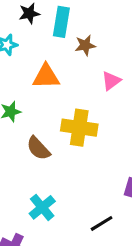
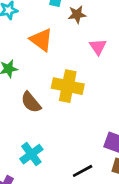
orange triangle: (46, 76) -> (41, 40), turned 35
pink triangle: (111, 81) -> (98, 47), turned -30

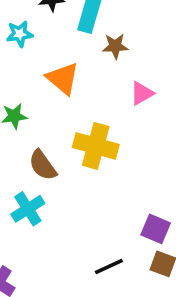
pink triangle: (98, 47) -> (142, 93), turned 30
cyan cross: (31, 154) -> (28, 209), moved

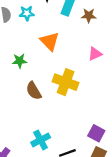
brown star: (115, 46) -> (89, 15), moved
cyan cross: (28, 209) -> (41, 140), moved

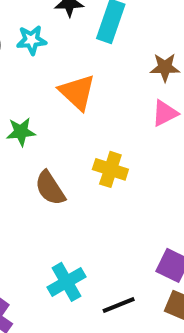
brown star: (89, 15) -> (165, 67), moved
yellow cross: (66, 82) -> (110, 169), size x0.7

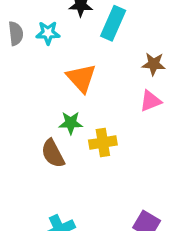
green star: (21, 132) -> (71, 123), moved
yellow cross: (110, 169) -> (103, 143), turned -32

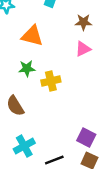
orange triangle: (81, 78) -> (32, 36), turned -30
brown semicircle: (53, 153) -> (15, 106), moved

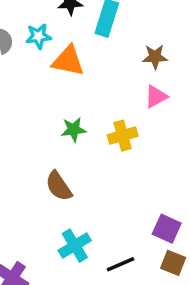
orange triangle: (32, 36) -> (68, 61), moved
yellow cross: (51, 81) -> (123, 136), moved

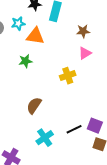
green star: (74, 130) -> (25, 61), moved
brown semicircle: (59, 186) -> (34, 105), turned 72
black line: (121, 264) -> (74, 129), moved

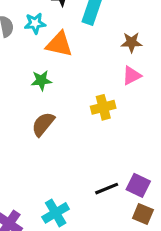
brown semicircle: (34, 105) -> (43, 124), moved
cyan cross: (45, 138) -> (56, 213), moved

